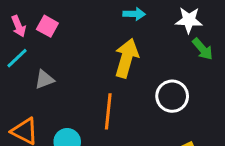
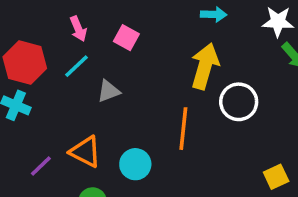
pink square: (47, 26) -> (126, 38), moved
white circle: (172, 96) -> (239, 102), moved

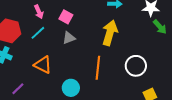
gray triangle: (109, 91) -> (69, 38), moved
white circle: (239, 102) -> (136, 66), moved
orange triangle: (85, 152) -> (43, 65), moved

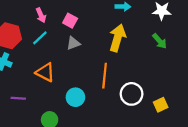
green arrow: (160, 27) -> (160, 41), moved
white circle: (136, 66) -> (132, 94), moved
purple line: (18, 89) -> (18, 98), turned 48

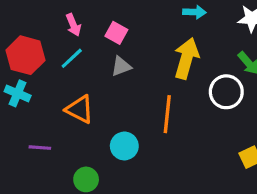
white circle: (132, 94) -> (226, 92), moved

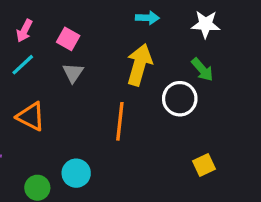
pink arrow: (73, 25) -> (24, 31), turned 50
gray triangle: (121, 66) -> (73, 73), turned -35
cyan circle: (124, 146) -> (76, 173), moved

